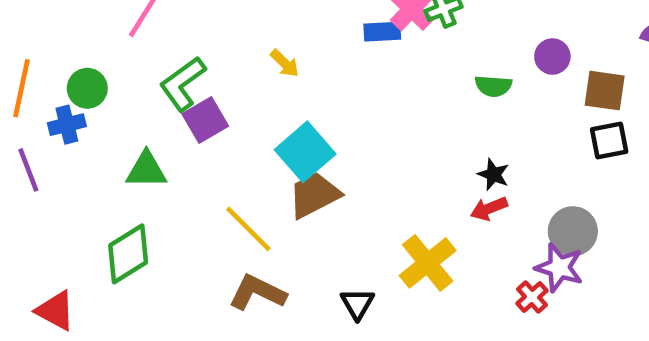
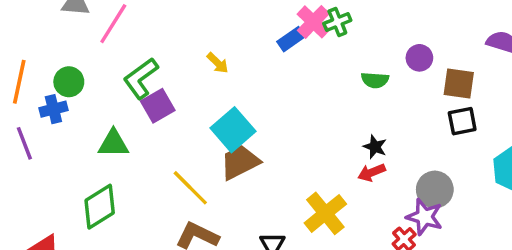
blue rectangle: (382, 32) -> (291, 39), turned -32

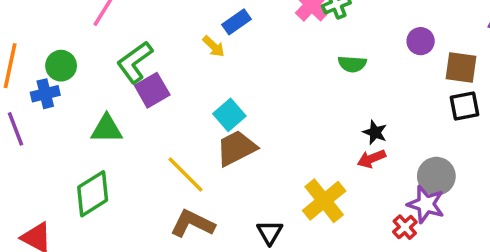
blue rectangle: (291, 39) -> (236, 22), moved
green semicircle: (375, 80) -> (352, 64), moved
cyan square: (233, 130) -> (229, 115), size x0.7

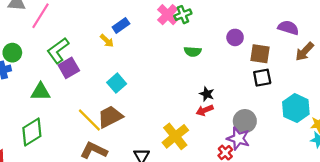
brown trapezoid: (236, 148) -> (110, 117), moved

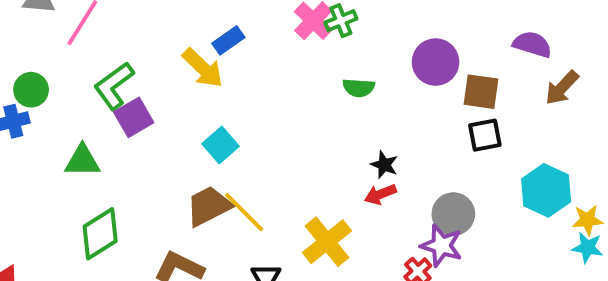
purple circle: (235, 37) -> (436, 62), size x1.5
yellow arrow: (107, 41) -> (203, 68), size x1.6
yellow line: (89, 120) -> (244, 212), moved
green diamond: (32, 132) -> (100, 234), moved

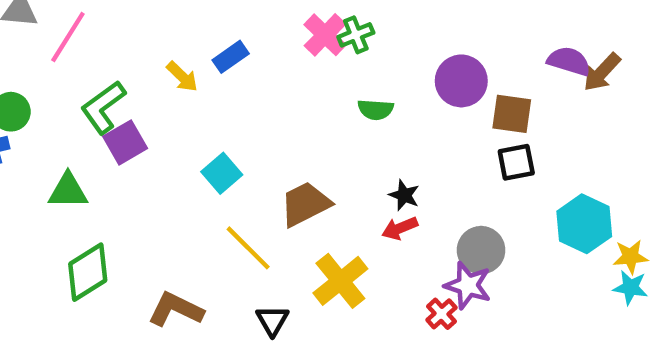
yellow arrow: (203, 68) -> (182, 77), moved, size x0.7
brown arrow: (562, 88) -> (602, 72), moved
brown trapezoid: (209, 206) -> (305, 204), moved

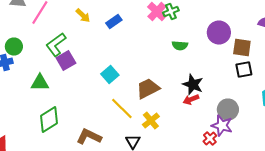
yellow arrow: (182, 77) -> (83, 16), moved
black star: (404, 195) -> (193, 84), size x1.5
yellow cross: (340, 281) -> (151, 120), moved, size x0.7

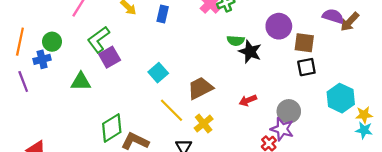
blue rectangle: (114, 22) -> (163, 14), turned -42
black star: (193, 84) -> (250, 52), moved
green diamond: (49, 120) -> (112, 128), moved

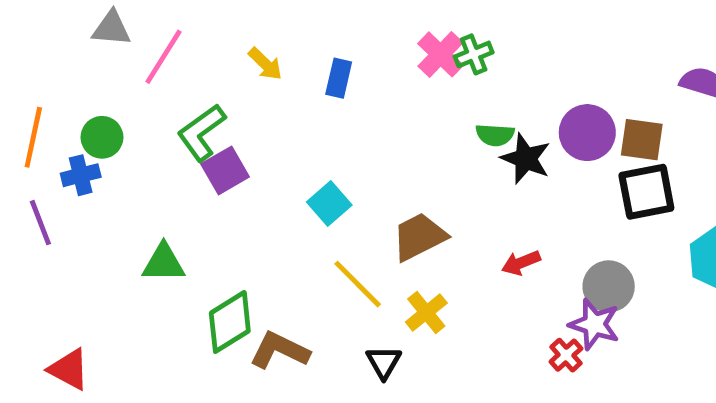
purple circle: (279, 26) -> (587, 133), moved
black square: (306, 67) -> (646, 192), size x1.4
green triangle: (81, 81) -> (164, 263), moved

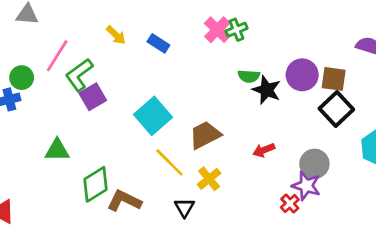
pink line: (164, 57) -> (57, 56), moved
blue rectangle: (339, 78) -> (158, 43), turned -70
black square: (646, 192) -> (336, 109), turned -32
cyan square: (329, 204) -> (153, 116), size x1.5

